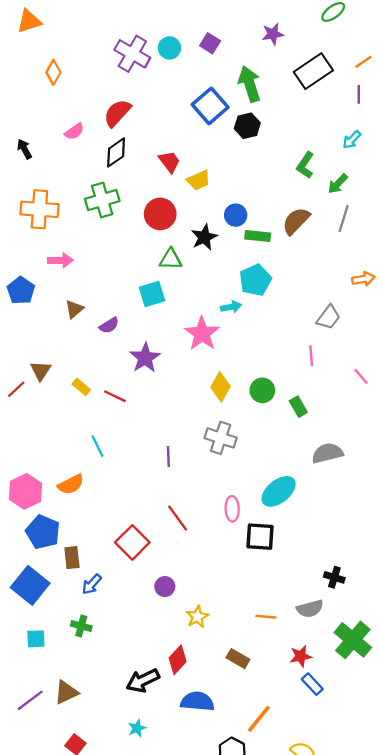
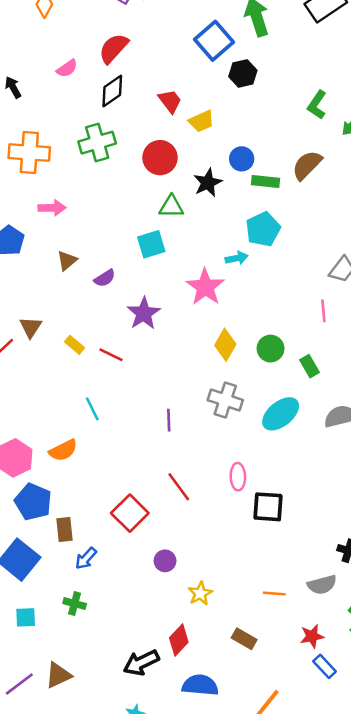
black hexagon: (247, 126) -> (243, 73), moved
cyan ellipse: (279, 491) -> (281, 414), moved

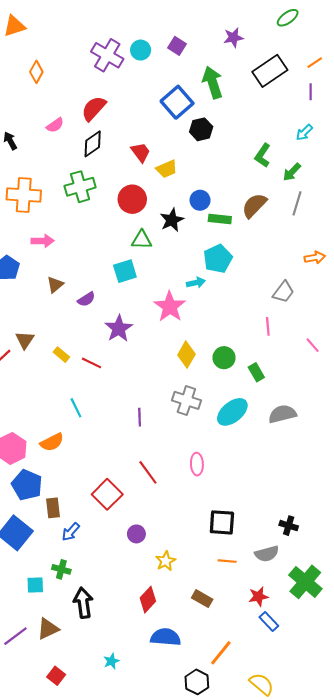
black square: (268, 507) -> (222, 522), moved
cyan square: (26, 617) -> (35, 585), moved
black arrow: (141, 663) -> (83, 603), moved, turned 108

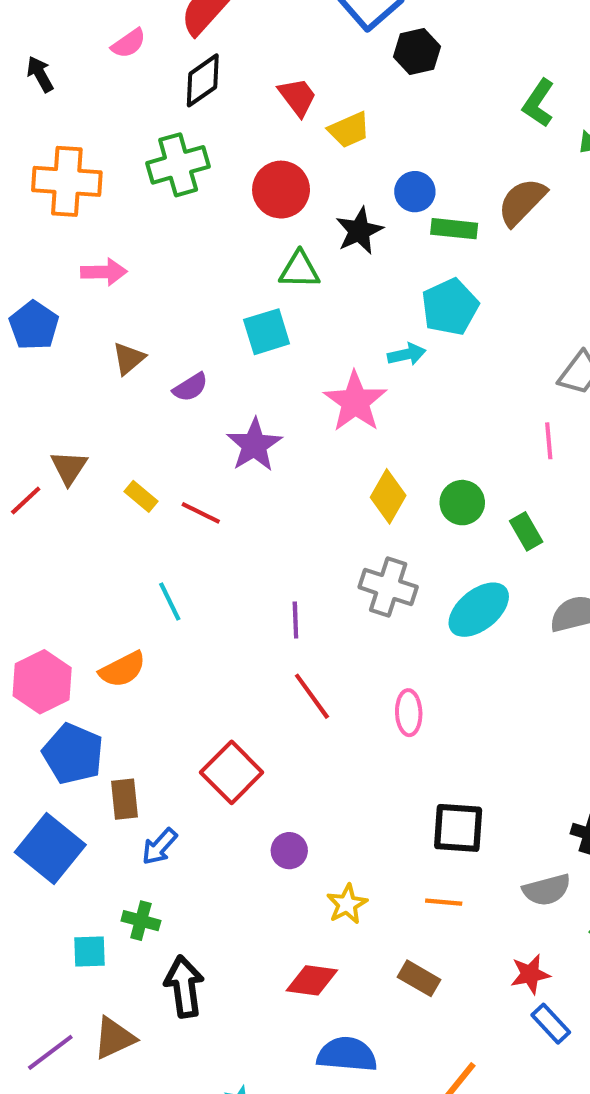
red line: (148, 472) -> (312, 696), moved
orange line: (227, 561) -> (444, 902), moved
red diamond: (148, 600) -> (312, 980), turned 55

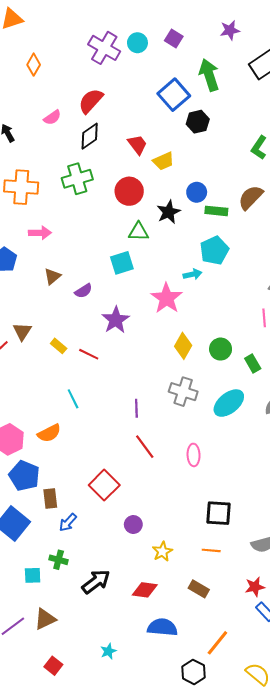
black arrow: (184, 987) -> (96, 582), moved, turned 60

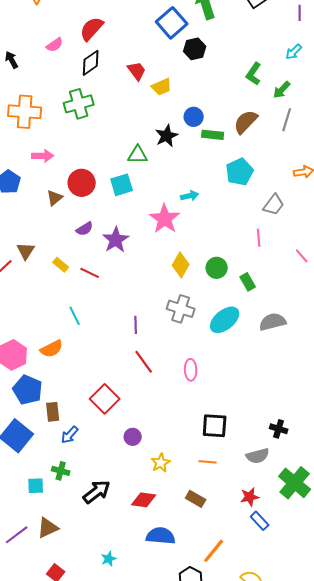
red circle: (129, 191) -> (82, 183), moved
cyan pentagon: (214, 250) -> (240, 172), moved
purple semicircle: (83, 291) -> (85, 229), moved

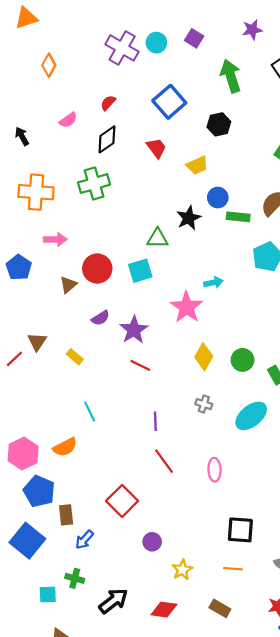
blue square: (172, 23) -> (169, 102), moved
red semicircle: (92, 29) -> (108, 103), size x0.6
yellow trapezoid: (162, 87) -> (197, 165), moved
red line: (90, 273) -> (140, 365), moved
gray cross: (181, 309) -> (204, 404), size x0.6

